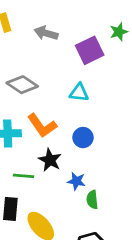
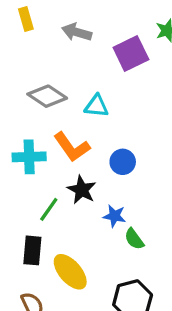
cyan triangle: (79, 93) -> (96, 106), moved
green line: (24, 176) -> (49, 209), turned -60
green semicircle: (92, 200) -> (134, 239), turned -30

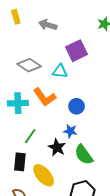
purple square: (131, 54) -> (76, 51), moved
black star: (82, 190) -> (57, 147), moved
blue star: (114, 216) -> (70, 131), moved
green semicircle: (134, 239) -> (84, 155), size x1.5

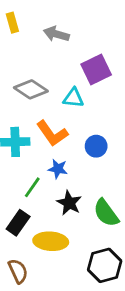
blue star: (70, 131) -> (58, 169), moved
black rectangle: (20, 162) -> (18, 223), turned 30
yellow ellipse: (44, 175) -> (51, 241), turned -45

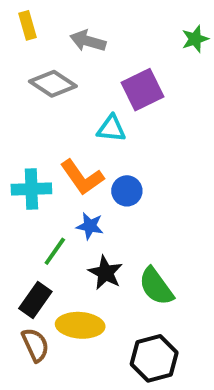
gray diamond: (31, 89) -> (53, 84), moved
blue circle: (96, 146) -> (127, 191), moved
brown semicircle: (18, 271) -> (35, 345), moved

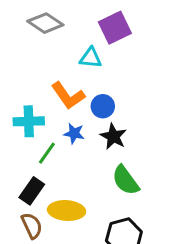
cyan cross: (31, 189) -> (29, 121), moved
black star: (105, 273) -> (113, 136), moved

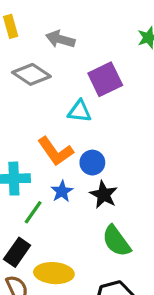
blue star: (74, 133) -> (62, 191), turned 30

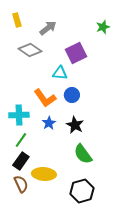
gray arrow: (60, 39) -> (48, 28), turned 126
blue circle: (92, 163) -> (72, 95), moved
green line: (33, 212) -> (21, 140), moved

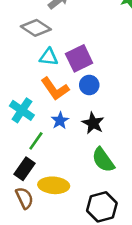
purple square: (76, 53) -> (79, 58), moved
cyan triangle: (60, 73) -> (49, 57), moved
cyan cross: (19, 115) -> (22, 110), turned 36
green line: (21, 140) -> (36, 141), moved

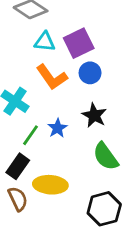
blue star: (60, 121) -> (57, 128), moved

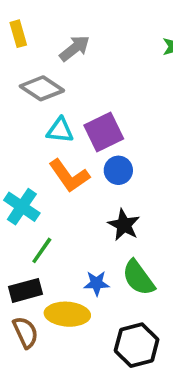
blue star: (57, 128) -> (96, 283), moved, turned 30
black rectangle: (18, 166) -> (25, 290), turned 40

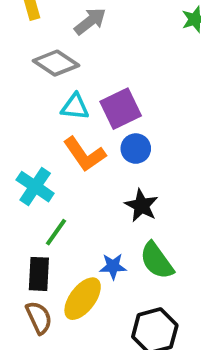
black rectangle: (25, 290) -> (39, 274), turned -72
yellow ellipse: (67, 314) -> (83, 299), turned -57

